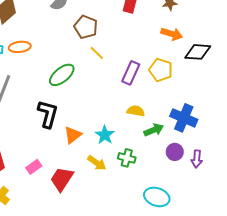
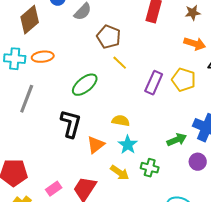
yellow semicircle: (136, 111) -> (121, 121), moved
pink rectangle: (34, 167) -> (54, 189), moved

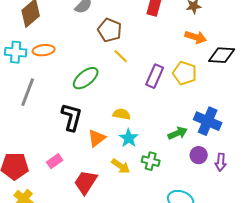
pink rectangle: (54, 189) -> (55, 161), moved

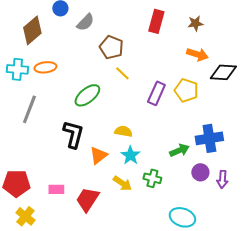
blue cross: (208, 121) -> (209, 138), turned -32
pink rectangle: (55, 161) -> (56, 189), moved, turned 35

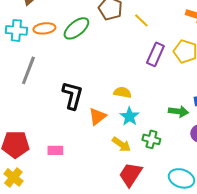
yellow line: (122, 73) -> (141, 20), moved
green ellipse: (87, 95) -> (76, 28), moved
green arrow: (179, 150) -> (178, 111), turned 30
red trapezoid: (87, 199) -> (130, 174), moved
yellow cross: (25, 216) -> (13, 177), moved

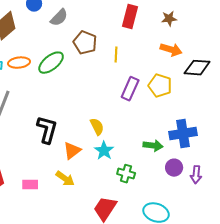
yellow line: (141, 20) -> (116, 55), turned 49
yellow semicircle: (122, 92) -> (97, 127), turned 54
yellow arrow: (121, 144) -> (65, 179), moved

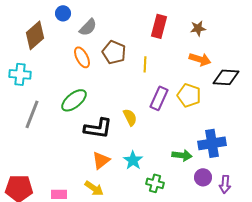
orange ellipse: (19, 63) -> (82, 57), moved, turned 70
green ellipse: (51, 63) -> (74, 100), moved
yellow semicircle: (97, 127) -> (130, 117), moved
black L-shape: (47, 130) -> (98, 128), moved, turned 84

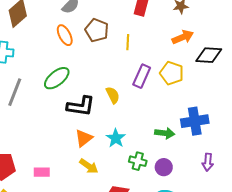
orange arrow: (200, 59) -> (183, 37), turned -40
purple circle: (203, 177) -> (164, 167), moved
yellow arrow: (94, 188) -> (89, 166), moved

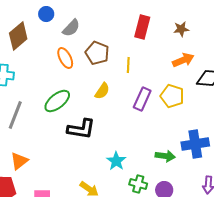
yellow semicircle: (113, 95) -> (102, 91), moved, turned 60
orange triangle: (84, 138) -> (19, 161), moved

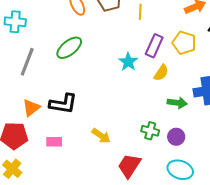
yellow semicircle: (102, 91) -> (161, 73), moved
black L-shape: (81, 129) -> (63, 104), moved
cyan star: (116, 161) -> (128, 62), moved

